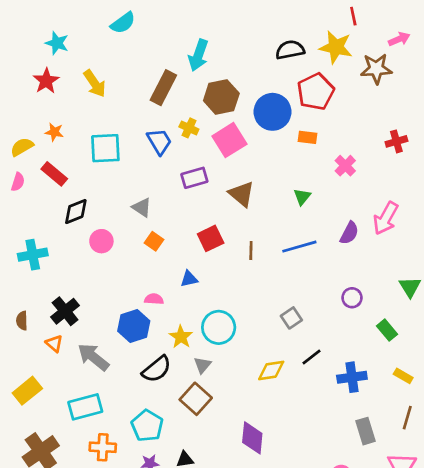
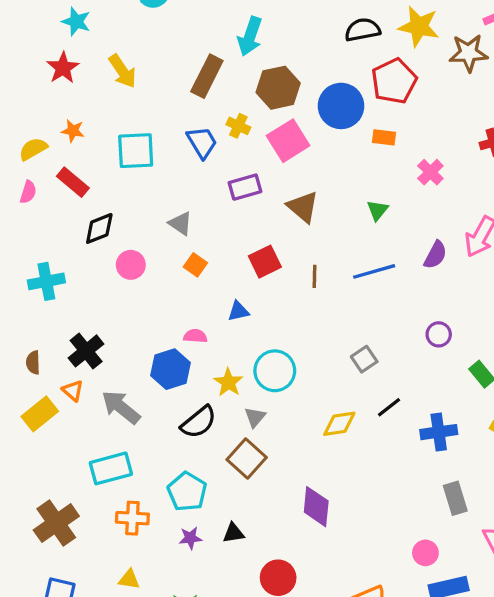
yellow rectangle: (27, 391) -> (40, 414), moved

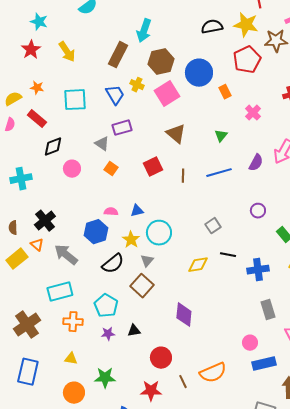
red pentagon: (394, 81) -> (247, 60), moved
orange rectangle: (384, 137) -> (225, 92), turned 56
purple rectangle: (245, 187) -> (122, 128), moved
blue triangle: (238, 311) -> (137, 211), moved
black line: (389, 407) -> (228, 255), turned 49

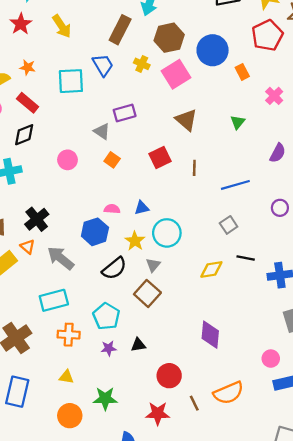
blue trapezoid: (115, 95) -> (103, 65), moved
black diamond: (53, 147) -> (24, 135), moved
blue line: (219, 173) -> (235, 185), moved
purple diamond: (184, 315) -> (210, 335), moved

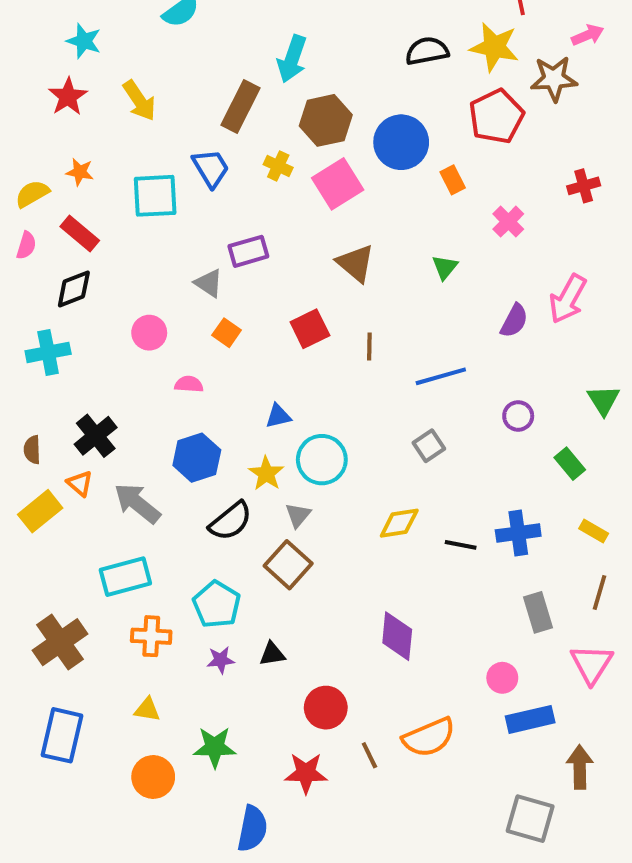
pink semicircle: (112, 209) -> (189, 384), moved
black line: (246, 258) -> (461, 545), moved

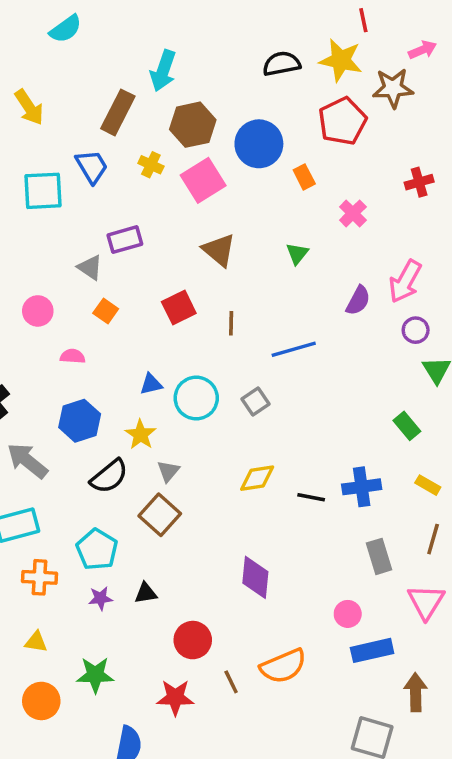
purple circle: (518, 416) -> (416, 330), moved
gray square: (429, 446) -> (255, 402), moved
cyan circle: (322, 460) -> (196, 398), moved

